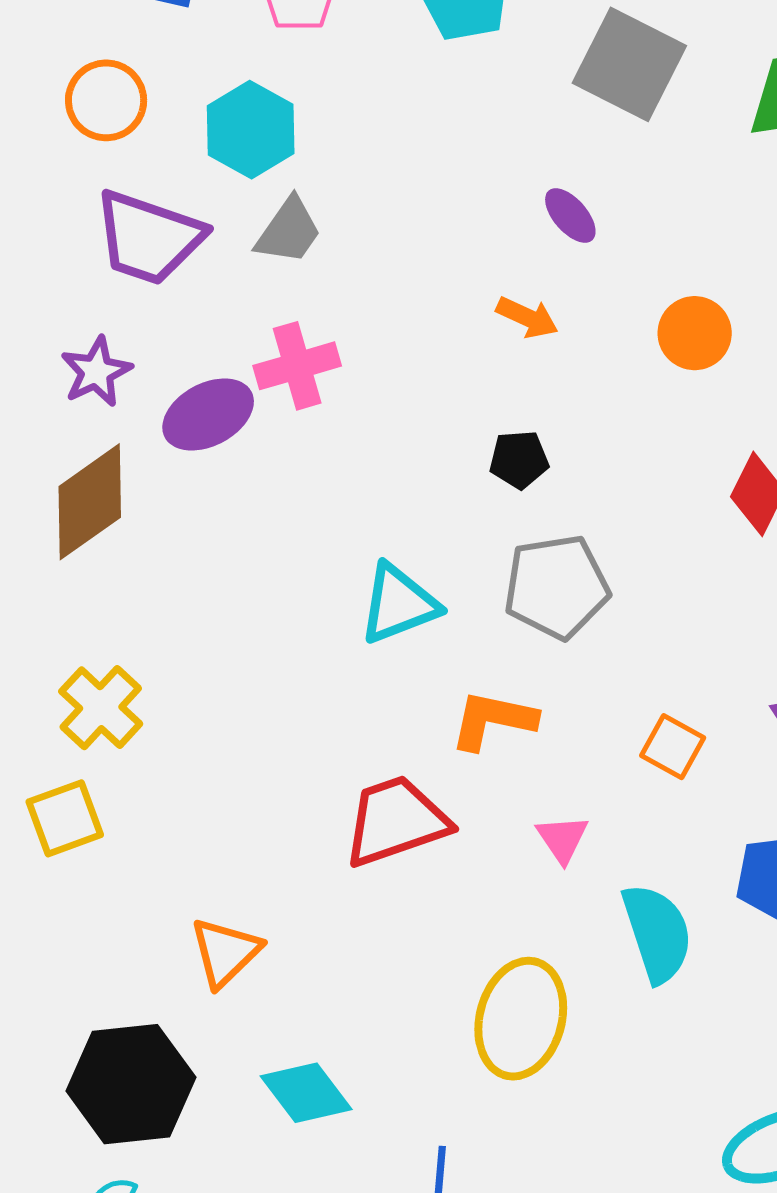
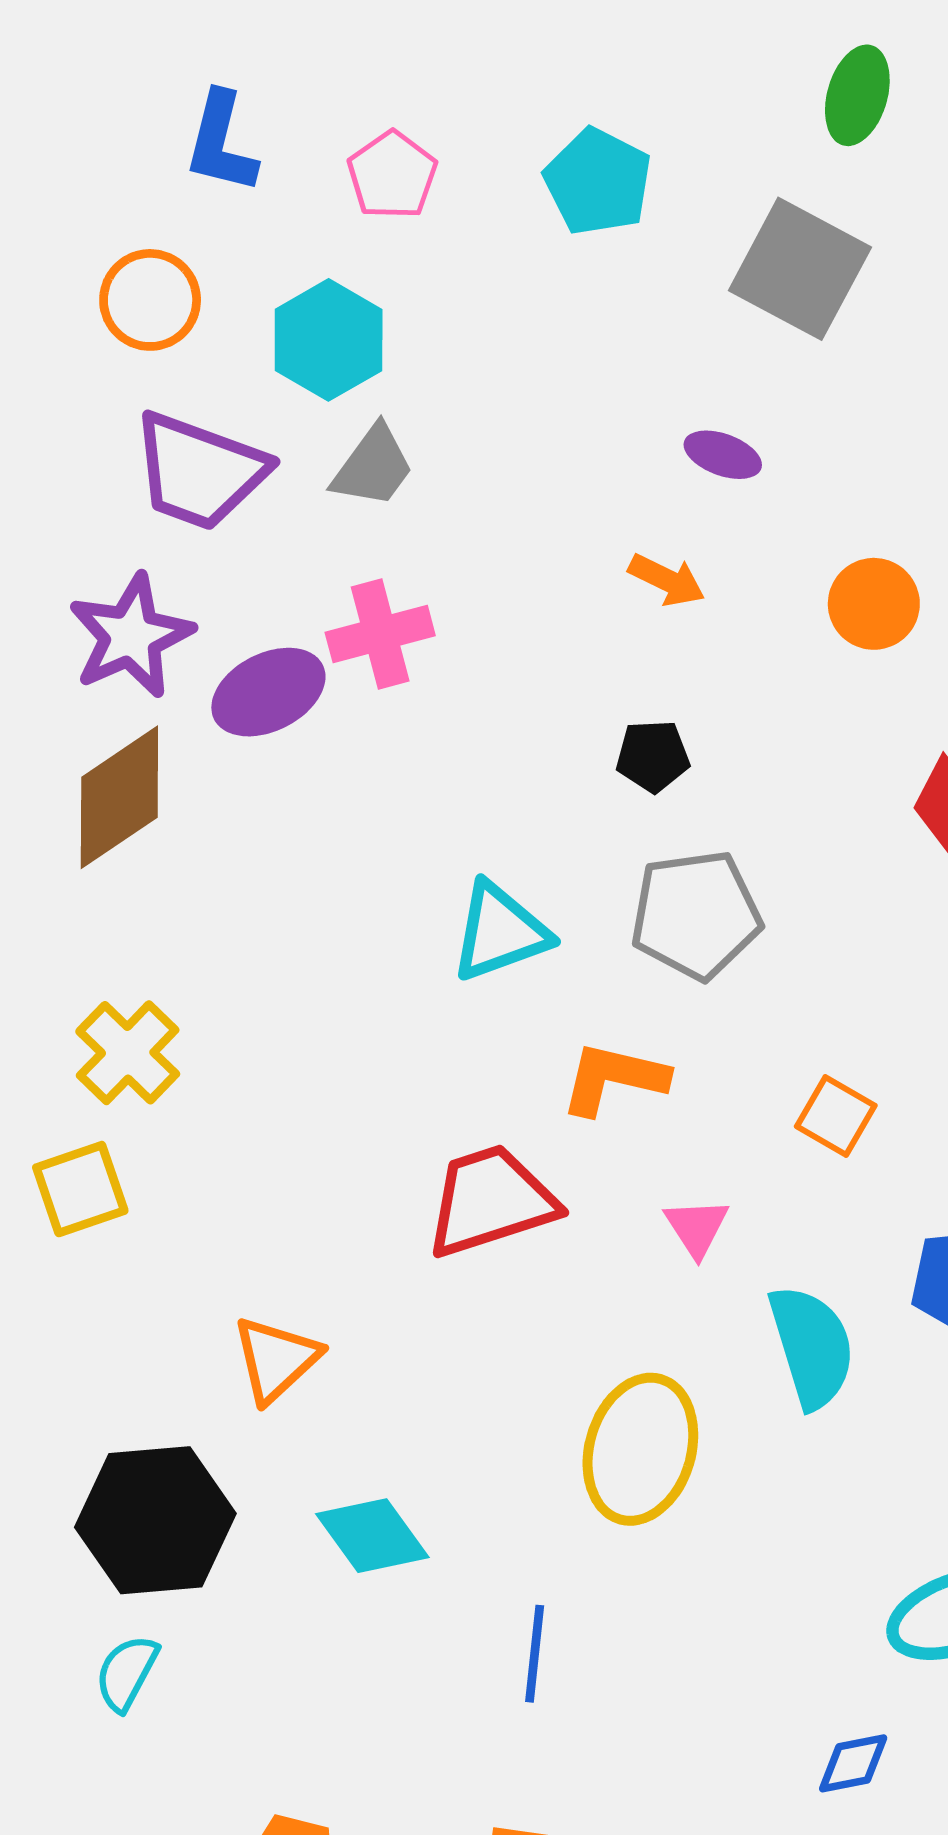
purple ellipse: (570, 216) -> (723, 455), turned -30
purple star: (96, 372) -> (131, 636), size x1.4

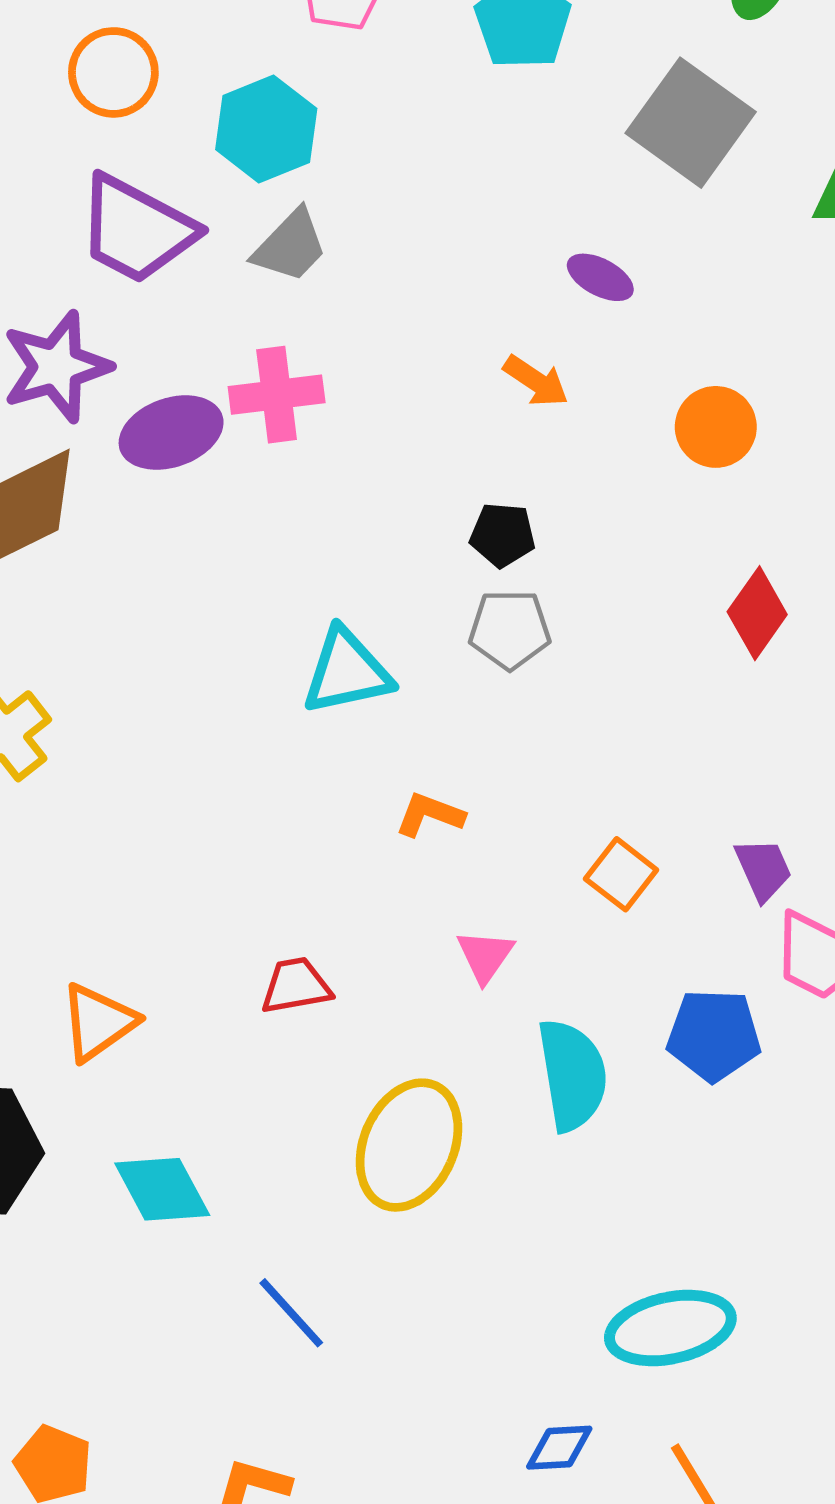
gray pentagon: (696, 915) -> (510, 629), moved, size x0.7
orange L-shape: (614, 1078) -> (430, 815), size x0.7
red trapezoid: (491, 1201) -> (296, 986), moved, size x0.6
blue line: (535, 1654) -> (291, 1313), turned -56

